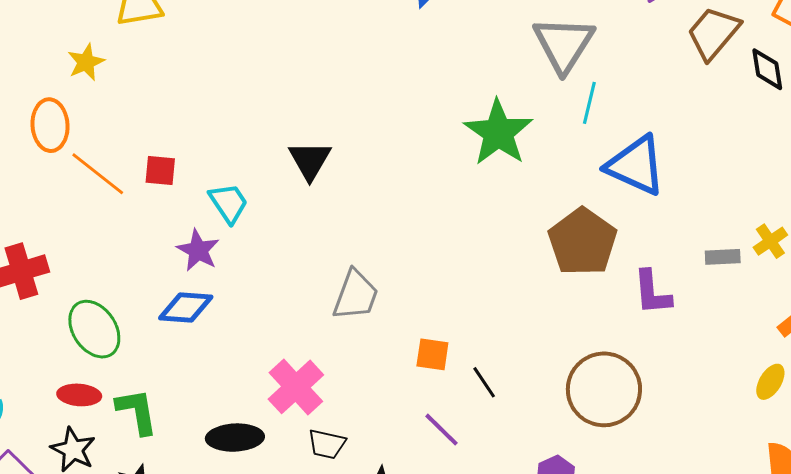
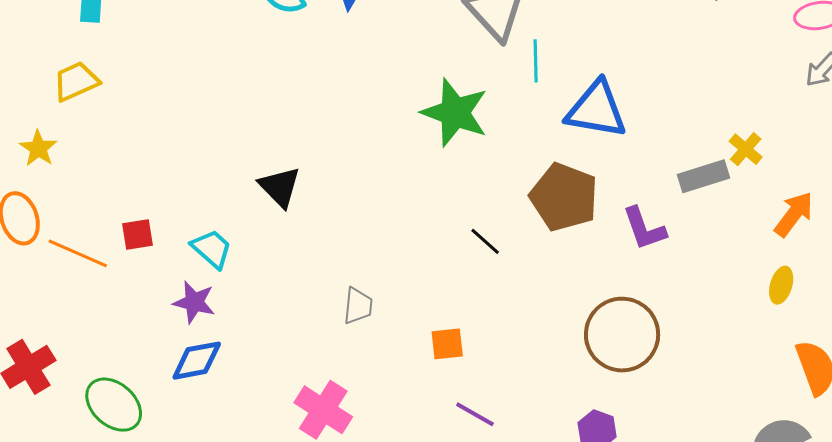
gray rectangle: (723, 257) -> (704, 176), size x1.4
gray trapezoid: (356, 295) -> (358, 306), size x0.7
black line: (484, 382) -> (485, 241), moved

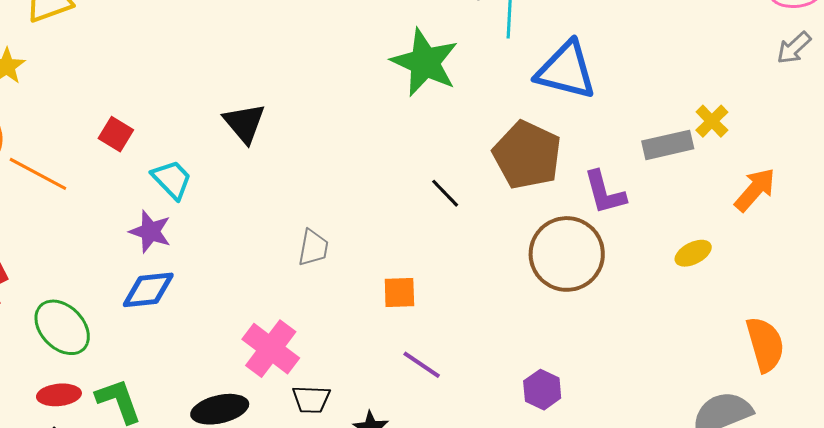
red square: (137, 234) -> (116, 134), moved, turned 36
yellow ellipse: (781, 285) -> (693, 253), moved, turned 42
brown circle: (622, 335) -> (567, 254), moved

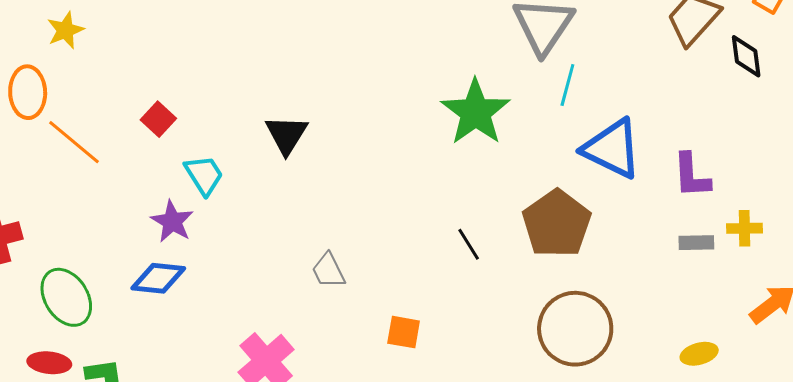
yellow cross: (712, 121) -> (744, 228), turned 32
gray rectangle: (668, 145) -> (696, 243), size x0.7
purple L-shape: (605, 193) -> (691, 176), moved
gray trapezoid: (313, 248) -> (328, 271), turned 132

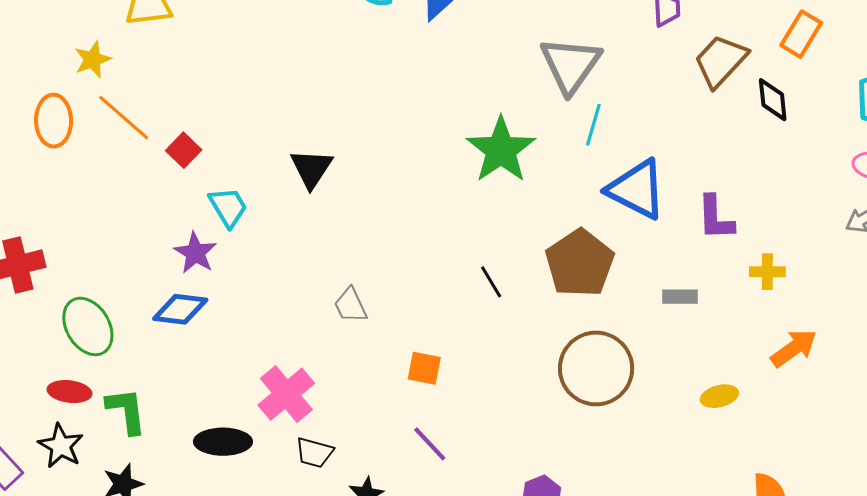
orange line: (74, 142) -> (124, 117), moved
gray rectangle: (696, 243) -> (680, 297), moved

